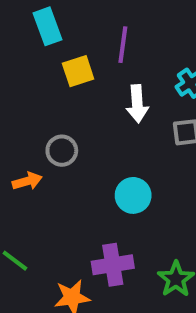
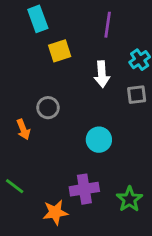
purple line: (123, 45) -> (108, 25), moved
orange arrow: (27, 181) -> (23, 129), turned 84

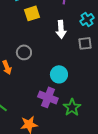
purple cross: (84, 189) -> (48, 97), moved, turned 30
green star: (129, 199) -> (72, 107), moved

